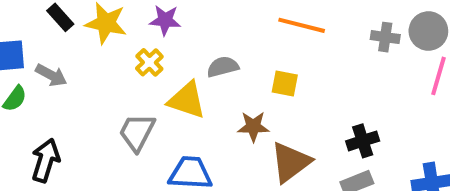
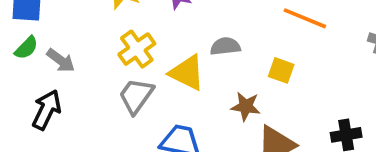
yellow cross: (149, 62) -> (137, 49), moved, size x1.4
gray arrow: (51, 75) -> (61, 60), moved

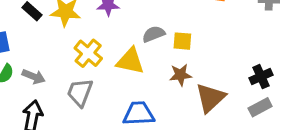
yellow square: (281, 70) -> (182, 41), moved
gray trapezoid: (136, 96) -> (80, 92), moved

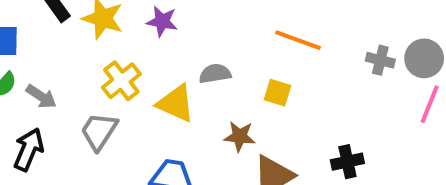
yellow square: (182, 41) -> (278, 93), moved

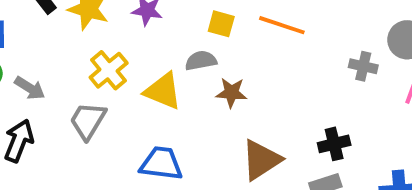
gray cross: (380, 60) -> (363, 66), moved
yellow square: (278, 93) -> (221, 24), moved
brown star: (240, 136) -> (231, 93), moved

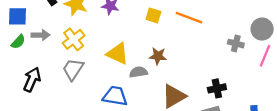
gray semicircle: (201, 61) -> (138, 72), moved
yellow cross: (109, 70) -> (74, 39), moved
gray arrow: (30, 88) -> (40, 35), moved, turned -36

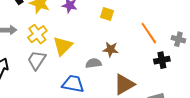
orange line: (189, 18) -> (149, 33), moved, turned 35
yellow triangle: (118, 54) -> (63, 46), moved, turned 50
black cross: (217, 88) -> (162, 60), moved

